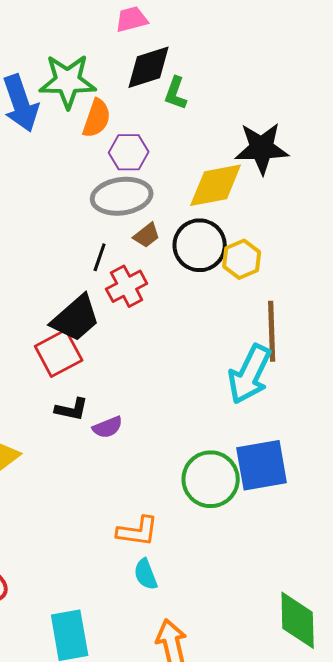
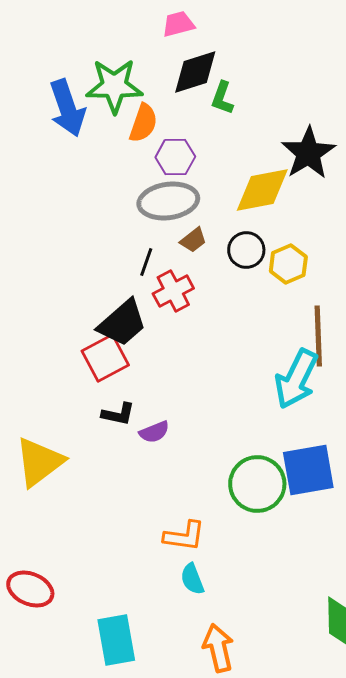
black star: (262, 148) -> (308, 153), turned -30
black circle: (200, 245) -> (246, 250), size x0.7

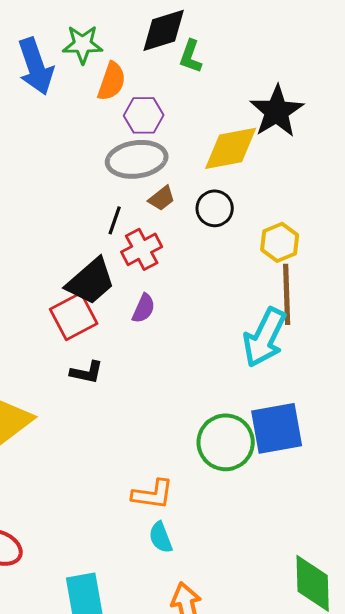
green star: (114, 86) -> (83, 44), size x0.7
yellow hexagon: (288, 264) -> (280, 242), moved
purple semicircle: (154, 432) -> (144, 308), moved, turned -44

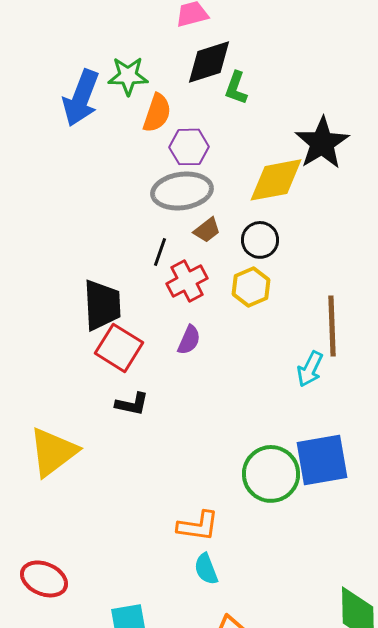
blue arrow: (36, 66) -> (81, 98), turned 40
yellow hexagon: (280, 242) -> (251, 287), moved
black trapezoid: (91, 281) -> (102, 305), moved, turned -52
red square: (74, 316) -> (119, 348), turned -30
cyan arrow: (265, 337) -> (310, 369), size x0.6

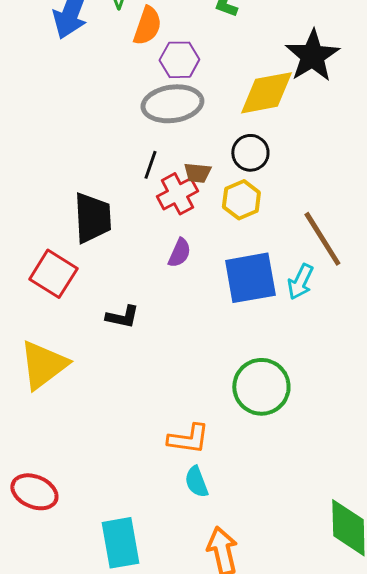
brown trapezoid: (207, 230) -> (197, 173), moved, turned 44
brown line: (332, 326) -> (322, 239), turned -30
red square: (119, 348) -> (53, 274), moved
blue square: (322, 460) -> (250, 278), moved

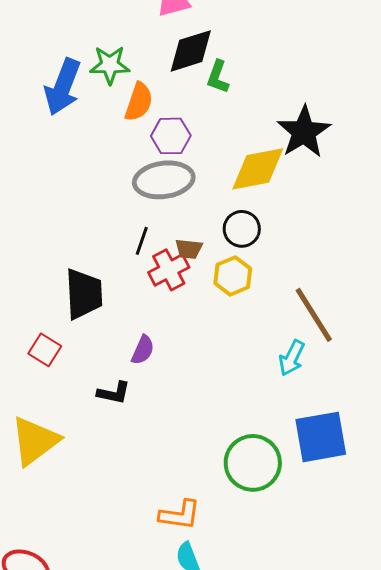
purple semicircle: (179, 253) -> (143, 350), moved
red square: (53, 274) -> (45, 350), size x0.7
blue square: (250, 278) -> (321, 437), moved

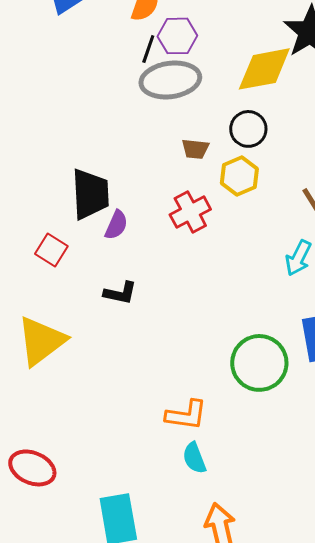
black line: (142, 241) -> (148, 49), moved
red cross: (169, 270) -> (190, 212), moved
purple semicircle: (143, 350) -> (116, 225), moved

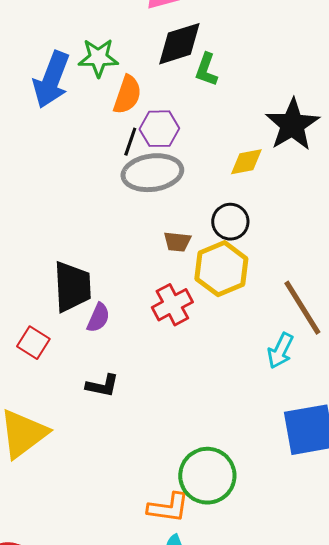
yellow diamond: (264, 69) -> (246, 162), size x0.6
yellow hexagon: (239, 176) -> (221, 269), size x1.4
green circle: (259, 363) -> (207, 476), moved

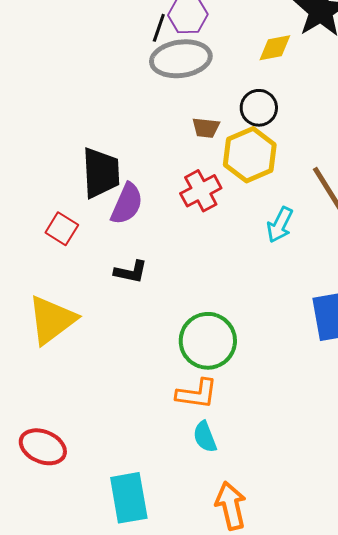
purple semicircle: (98, 318) -> (127, 204), size x1.4
cyan arrow: (280, 351) -> (280, 225), moved
green circle: (207, 476) -> (208, 341), moved

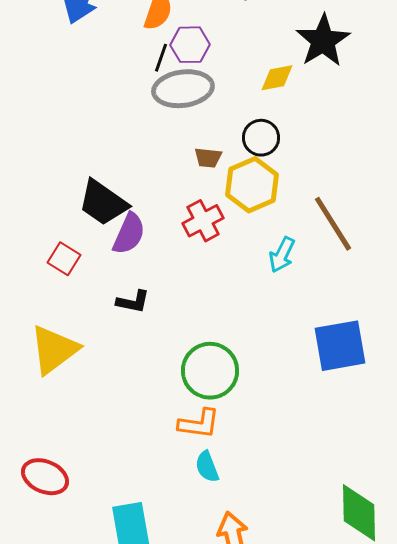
black trapezoid: (101, 173) -> (103, 203), turned 128

